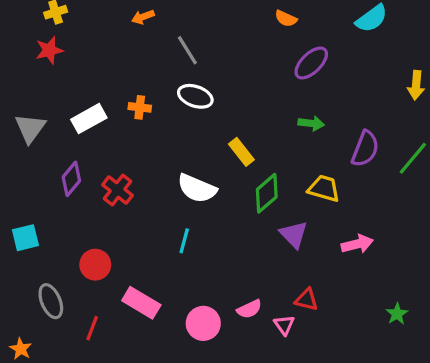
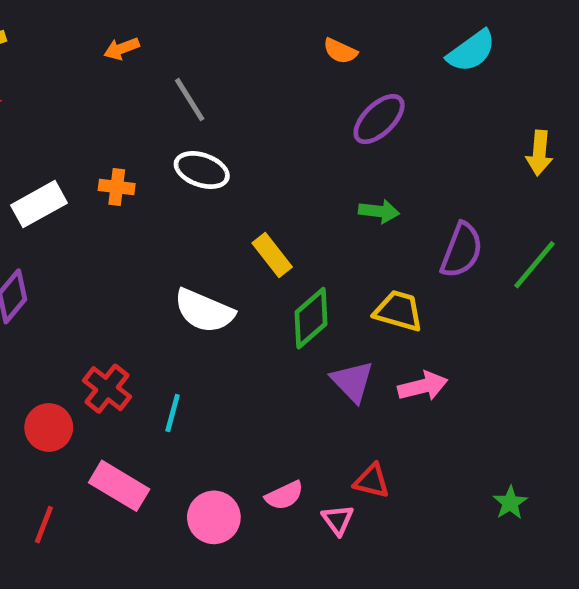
red cross: (118, 190) -> (107, 389), moved
cyan line: (184, 241) -> (173, 413), moved
pink arrow: (357, 244) -> (423, 386), moved

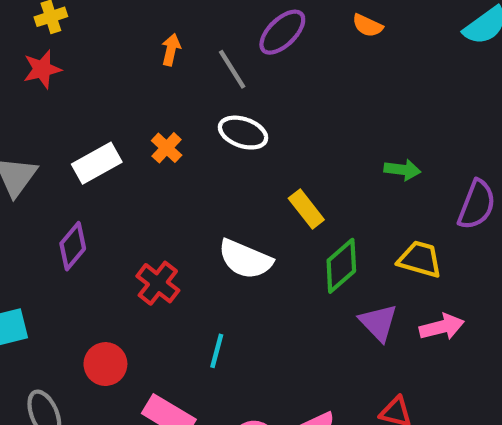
orange arrow: (122, 49) -> (171, 50), moved, turned 124
purple ellipse: (379, 119) -> (282, 32), moved
orange cross: (117, 187) -> (167, 148), turned 36
red cross: (107, 389) -> (158, 283), moved

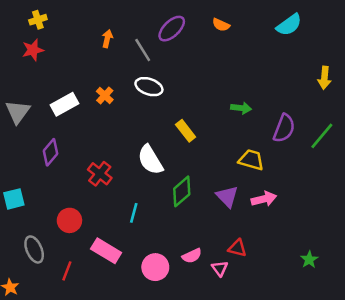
white semicircle: (245, 259) -> (150, 160), turned 36
green diamond: (341, 266) -> (182, 191), moved

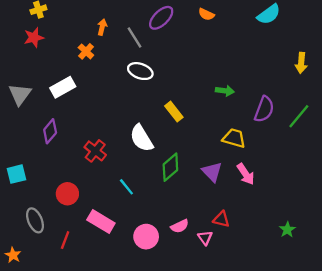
orange cross: (105, 95) -> (86, 51), moved
pink arrow: (264, 199) -> (246, 174), turned 70
cyan line: (134, 213) -> (126, 187), turned -54

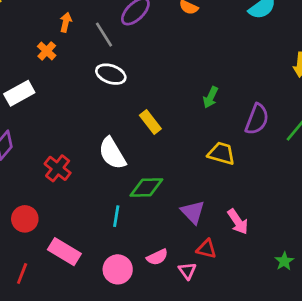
green arrow: (225, 91) -> (210, 97), turned 108
green diamond: (170, 167) -> (146, 187), turned 40
purple triangle: (212, 172) -> (193, 212), moved
pink arrow: (246, 174) -> (238, 222), moved
cyan line: (126, 187) -> (116, 216), moved, turned 48

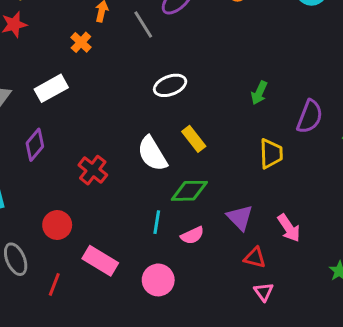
white ellipse: (111, 74) -> (170, 85), moved, turned -40
yellow rectangle: (150, 122) -> (194, 139), moved
yellow trapezoid: (221, 153) -> (271, 154), turned 72
pink semicircle: (157, 257) -> (192, 235), moved
pink triangle: (187, 271) -> (264, 292), moved

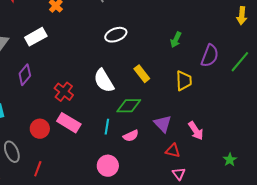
yellow rectangle: (194, 139) -> (142, 74), moved
pink rectangle: (100, 261) -> (69, 123), moved

